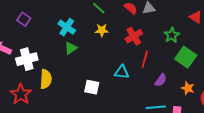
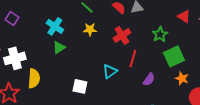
green square: (186, 57) -> (174, 56), turned 30
cyan triangle: (122, 72) -> (110, 71), turned -42
orange star: (188, 88) -> (182, 78), moved

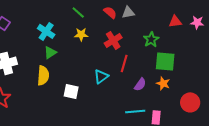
red triangle: (184, 16) -> (175, 21), turned -40
green square: (174, 56) -> (165, 61), turned 30
yellow semicircle: (34, 78) -> (43, 75), moved
orange star: (182, 78) -> (163, 83), moved

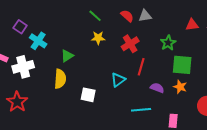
cyan cross: (46, 31) -> (38, 41), moved
purple semicircle: (140, 84) -> (157, 88), turned -104
cyan line: (135, 111) -> (141, 110), moved

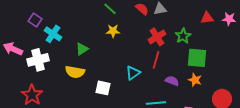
red cross: (130, 44) -> (157, 37), moved
yellow semicircle: (60, 79) -> (75, 72), turned 96

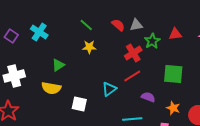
red triangle: (207, 18) -> (175, 34), moved
cyan cross: (53, 34) -> (39, 32), moved
green star: (183, 36) -> (152, 41), moved
red line: (156, 60) -> (132, 76), turned 42
orange star: (195, 80) -> (173, 108), moved

